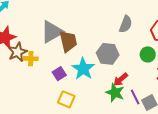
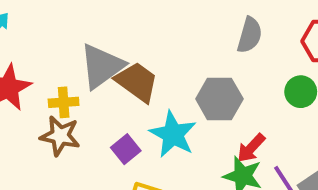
brown trapezoid: (68, 41) -> (137, 82), turned -35
brown star: (18, 52) -> (60, 136), moved, turned -30
yellow cross: (31, 59) -> (64, 102), moved

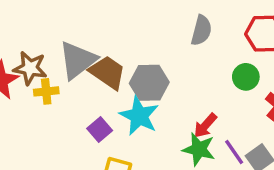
gray hexagon: (219, 99) -> (149, 83), moved
brown star: (60, 136) -> (30, 68), moved

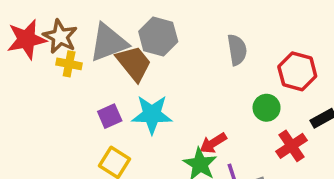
gray semicircle: (201, 30) -> (237, 50), turned -40
gray hexagon: (149, 83) -> (158, 37), moved
cyan star: (139, 116) -> (152, 114), turned 30

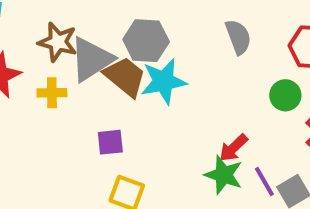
brown star: (60, 37) -> (58, 42), moved
cyan star: (152, 114) -> (164, 81), moved
purple square: (110, 116) -> (110, 142), turned 30

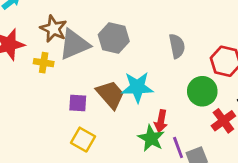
brown trapezoid: (125, 77) -> (110, 95), moved
cyan star: (164, 81) -> (137, 87), moved
green circle: (285, 95) -> (202, 91), size x1.4
red arrow: (233, 148) -> (161, 121), turned -45

